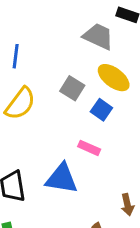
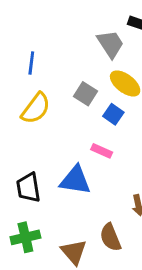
gray trapezoid: (98, 36) -> (110, 44), turned 32

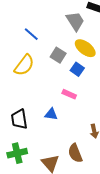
blue line: (31, 63) -> (31, 34), moved, turned -56
blue triangle: (75, 180) -> (51, 114), size x0.6

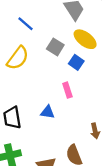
pink rectangle: (69, 94) -> (67, 90), turned 48

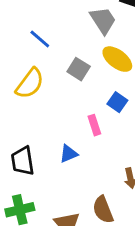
blue square: (76, 62) -> (117, 102), moved
blue triangle: (48, 112) -> (69, 154), turned -32

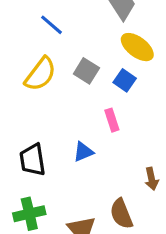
gray square: (79, 69) -> (86, 71), moved
blue square: (117, 102) -> (125, 80), moved

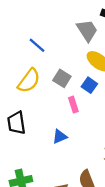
pink rectangle: (112, 120) -> (73, 105), moved
black trapezoid: (32, 160) -> (16, 123), moved

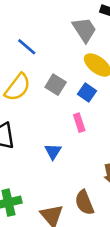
pink rectangle: (73, 105) -> (79, 123), moved
blue triangle: (60, 137) -> (53, 151), turned -35

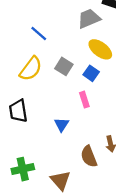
gray trapezoid: (84, 30) -> (89, 19), turned -80
brown semicircle: (84, 203) -> (89, 156), moved

